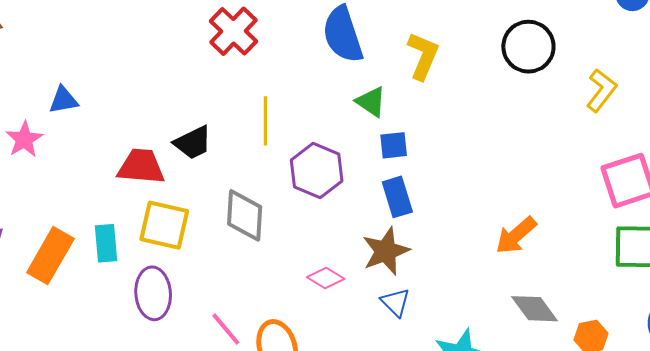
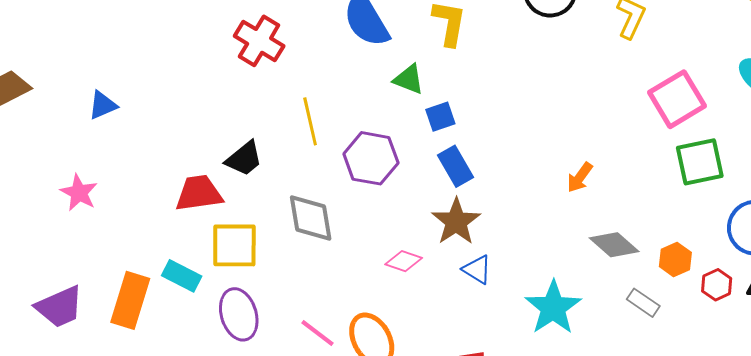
blue triangle: (64, 100) -> (103, 105), moved
orange arrow: (516, 235) -> (580, 177), size x0.7
cyan rectangle: (106, 243) -> (182, 276), turned -45

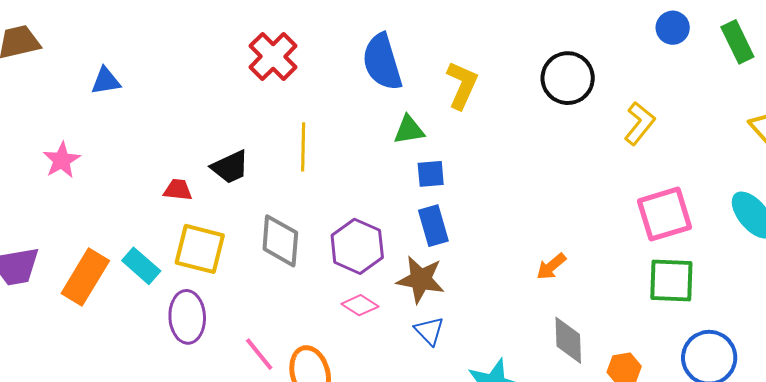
green triangle: (409, 79) -> (409, 130), turned -44
purple hexagon: (371, 158) -> (357, 246), moved
red trapezoid: (199, 193) -> (178, 190), size x0.6
brown star: (456, 222) -> (421, 279), turned 30
gray diamond: (614, 245) -> (568, 340), turned 33

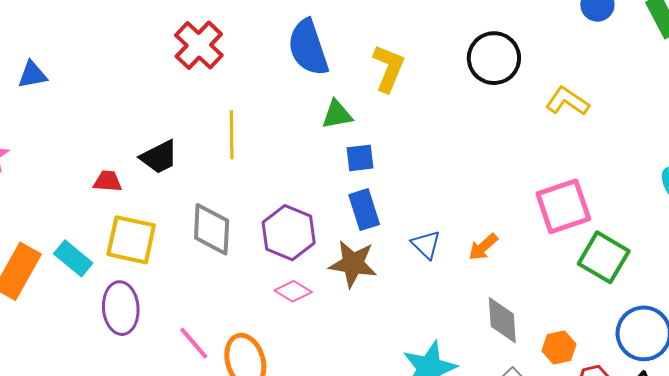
yellow L-shape: (640, 123) -> (567, 101), turned -93
pink square: (665, 214) -> (563, 206), moved
green square: (671, 280) -> (604, 257), turned 30
blue triangle: (429, 331) -> (426, 245), moved

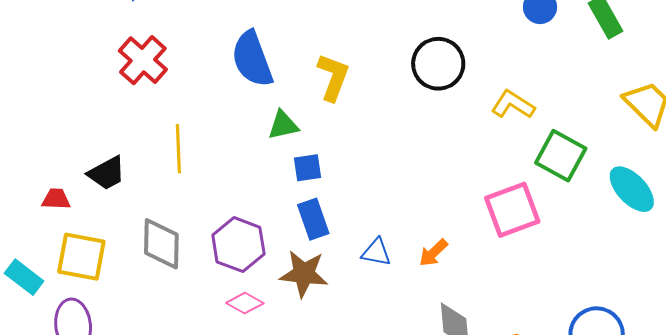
blue triangle: (426, 245) -> (376, 252), turned -32
green square: (604, 257) -> (561, 156), moved

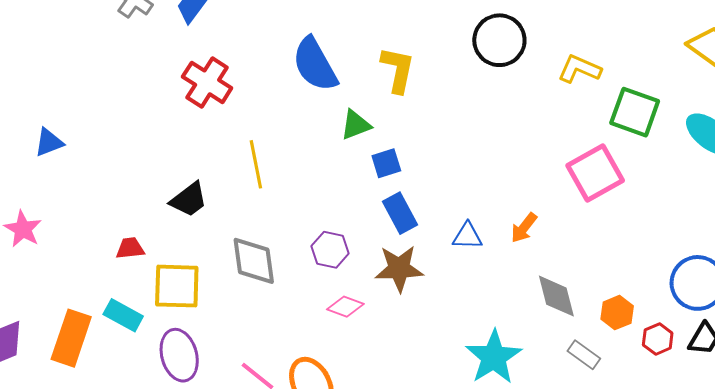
red trapezoid: (56, 199) -> (130, 248), moved
purple hexagon: (238, 245) -> (330, 250), size x0.7

